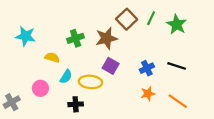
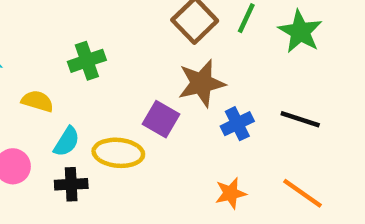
brown star: (106, 38) -> (201, 83), moved
orange star: (148, 94) -> (231, 193), moved
black cross: (76, 104) -> (71, 184), moved

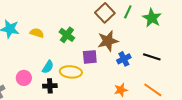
green cross: (87, 61) -> (67, 35), moved, turned -35
yellow semicircle: (37, 101) -> (37, 33), moved
purple square: (161, 119) -> (90, 57), turned -35

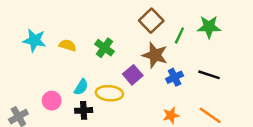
green line: (128, 12) -> (179, 35), moved
green star: (152, 18) -> (209, 27), turned -30
brown star: (108, 41) -> (155, 55), turned 30
purple square: (90, 57) -> (133, 75), turned -35

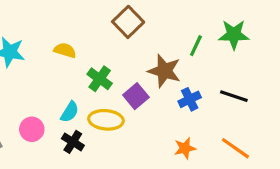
brown square: (151, 21) -> (128, 22), moved
yellow semicircle: (68, 45) -> (65, 50), moved
green cross: (104, 48) -> (100, 79), moved
black cross: (84, 110) -> (73, 142), turned 35

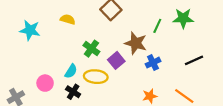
yellow semicircle: (65, 50) -> (68, 19), moved
black line: (234, 96) -> (194, 60), moved, turned -42

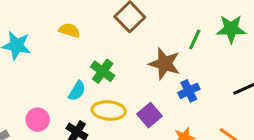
purple square: (116, 60) -> (149, 115), moved
cyan semicircle: (71, 71) -> (77, 91), moved

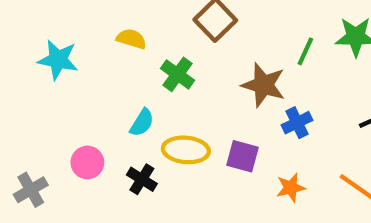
green cross: (103, 71) -> (178, 74), moved
purple square: (149, 115) -> (243, 156), turned -35

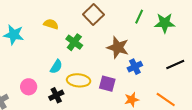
green line: (305, 51) -> (139, 17), moved
black cross: (142, 179) -> (56, 95), turned 32

